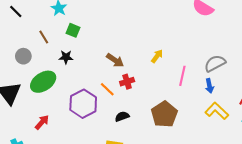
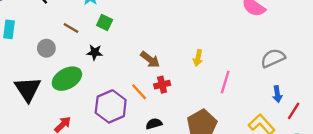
brown line: (44, 37) -> (71, 28), turned -32
yellow arrow: (157, 56) -> (198, 58), turned 152
gray semicircle: (215, 63) -> (273, 58), moved
blue arrow: (209, 86) -> (277, 94), moved

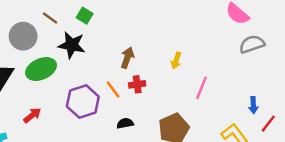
gray circle: (46, 48) -> (23, 36), size x1.5
black star: (95, 52) -> (72, 45), size x1.6
gray semicircle: (273, 58) -> (252, 44), moved
brown arrow: (150, 60) -> (127, 58), turned -114

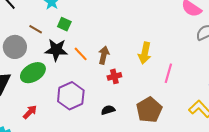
yellow arrow: (176, 61) -> (145, 53), size x1.5
orange line: (113, 89) -> (81, 54), moved

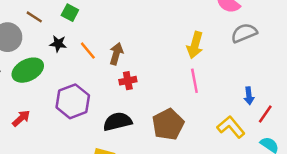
black star: (56, 50) -> (58, 44), size x0.6
yellow arrow: (145, 53) -> (195, 45), moved
pink line: (168, 73) -> (194, 81), turned -30
black semicircle: (108, 110) -> (117, 122), size x1.6

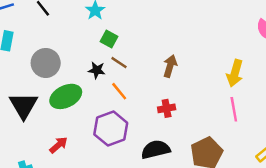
brown line: (34, 17) -> (119, 63), moved
orange line: (88, 51) -> (119, 91), moved
brown arrow: (116, 54) -> (170, 66), moved

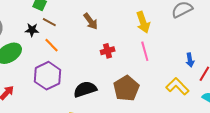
brown arrow: (170, 66) -> (91, 21), turned 132
yellow arrow: (235, 73) -> (143, 22), turned -30
red cross: (167, 108) -> (108, 51), moved

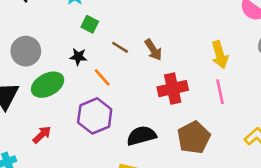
brown line: (49, 22) -> (120, 47), moved
red cross: (108, 51) -> (173, 89), size x1.6

